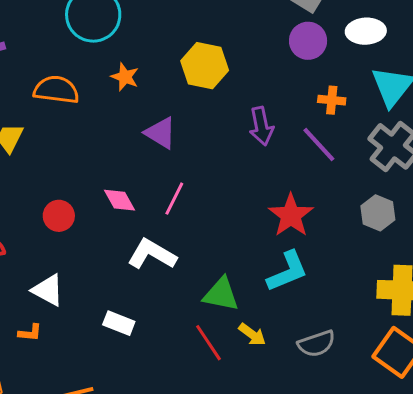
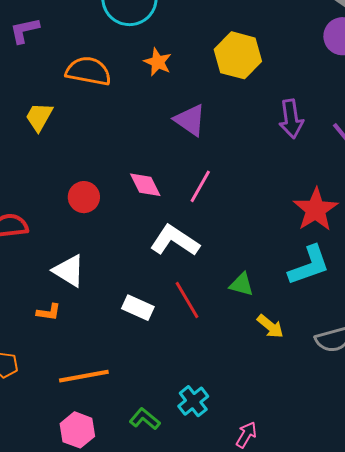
green triangle: (221, 294) -> (242, 285), size x0.7
red line: (208, 343) -> (187, 300), moved

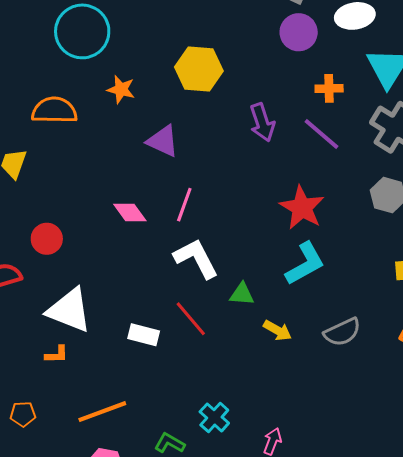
red circle: (84, 197) -> (47, 239), moved
white L-shape: (175, 241) -> (196, 258), moved, turned 39
white triangle: (69, 271) -> (69, 310), size x1.4

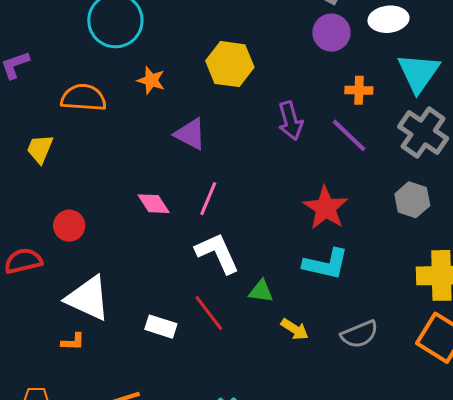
cyan L-shape: (305, 264) -> (326, 264), turned 39

